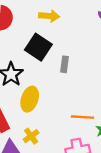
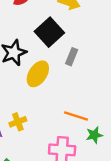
yellow ellipse: (30, 99) -> (38, 74), moved

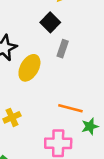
black square: (49, 32) -> (50, 22), moved, size x0.7

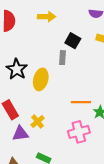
black square: (50, 22) -> (73, 41), moved

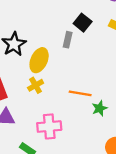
yellow cross: (38, 121) -> (36, 85), moved
pink cross: (79, 132) -> (49, 126), moved

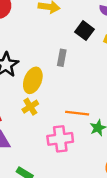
black square: (83, 23) -> (84, 31), moved
pink cross: (49, 126) -> (60, 139), moved

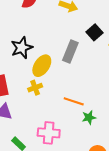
gray rectangle: (62, 58) -> (70, 51), size x1.5
pink cross: (60, 139) -> (49, 133), moved

